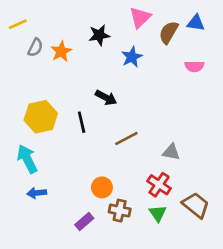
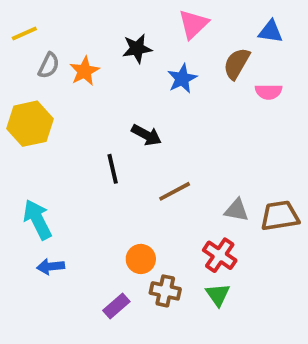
brown semicircle: (169, 32) -> (237, 64), moved
yellow hexagon: (41, 117) -> (30, 124), moved
brown trapezoid: (196, 205) -> (280, 216), moved, turned -48

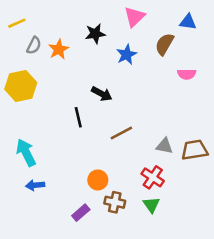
pink semicircle: (269, 92) -> (187, 74), moved

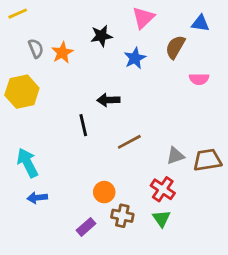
yellow line: (17, 23) -> (18, 14), moved
gray semicircle: (34, 45) -> (36, 48), turned -48
black arrow: (102, 94) -> (108, 100), turned 150
gray triangle: (164, 146) -> (175, 156), turned -30

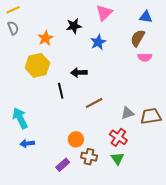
brown semicircle: (175, 47) -> (138, 38), moved
gray semicircle: (36, 48) -> (13, 28), moved
yellow hexagon: (22, 92) -> (37, 65), moved

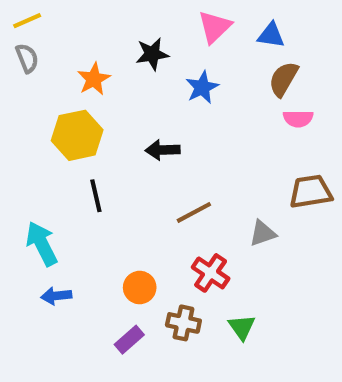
blue triangle: (146, 17) -> (271, 35), moved
black line: (61, 91) -> (96, 196), moved
brown trapezoid: (151, 116) -> (311, 192), moved
red cross: (118, 137) -> (211, 273), moved
orange circle: (76, 139) -> (140, 288), moved

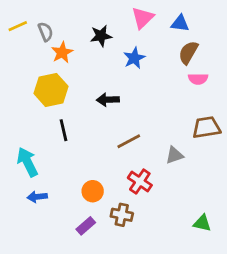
yellow line: (27, 21) -> (18, 26), moved
gray semicircle: (27, 58) -> (45, 32), moved
green triangle: (242, 327) -> (202, 223), moved, turned -42

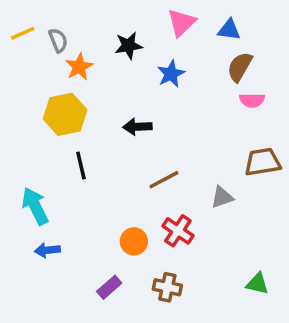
orange circle: (93, 191) -> (134, 241), moved
brown cross: (122, 215) -> (167, 287), moved

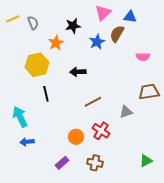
orange star: (79, 67) -> (56, 43), moved
brown semicircle: (240, 67) -> (117, 34), moved
green triangle: (257, 284) -> (146, 161), turned -40

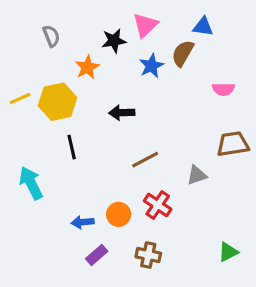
pink triangle: (103, 13) -> (145, 25), moved
yellow line: (13, 19) -> (20, 99), moved
blue arrow: (27, 142) -> (83, 222), moved

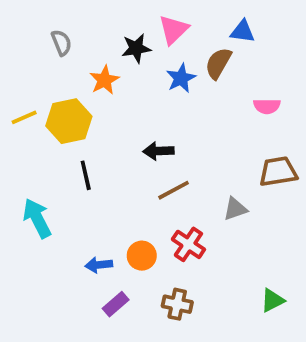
black arrow: (122, 113) -> (159, 151), moved

